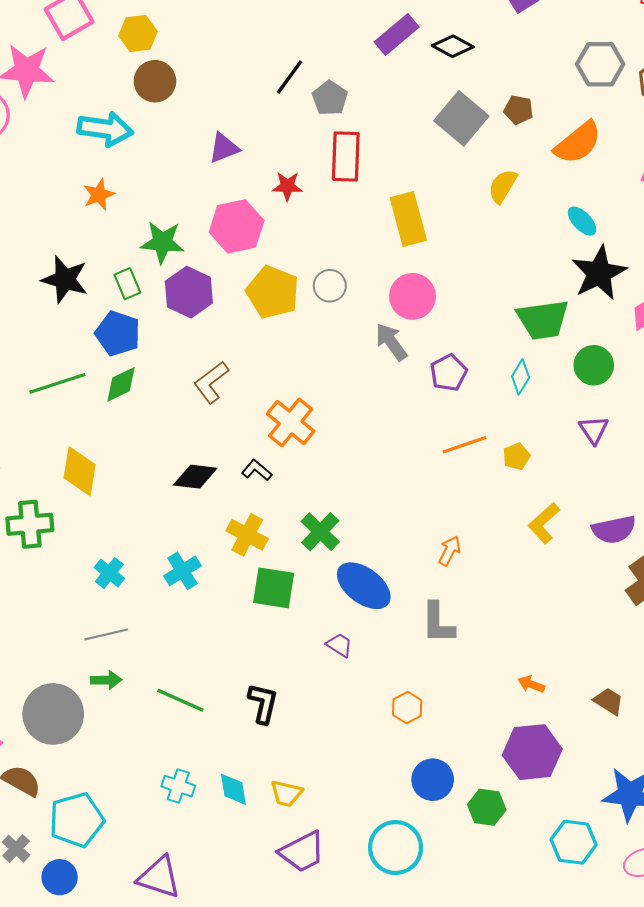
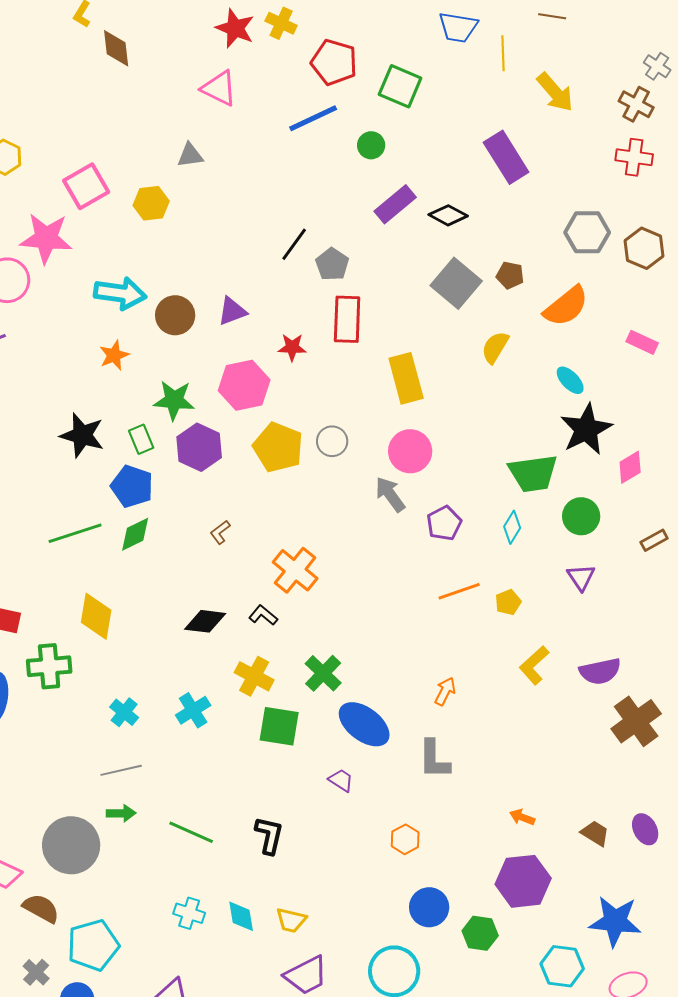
brown circle: (155, 81) -> (175, 315), moved
brown L-shape: (211, 382) -> (220, 532), size x0.6

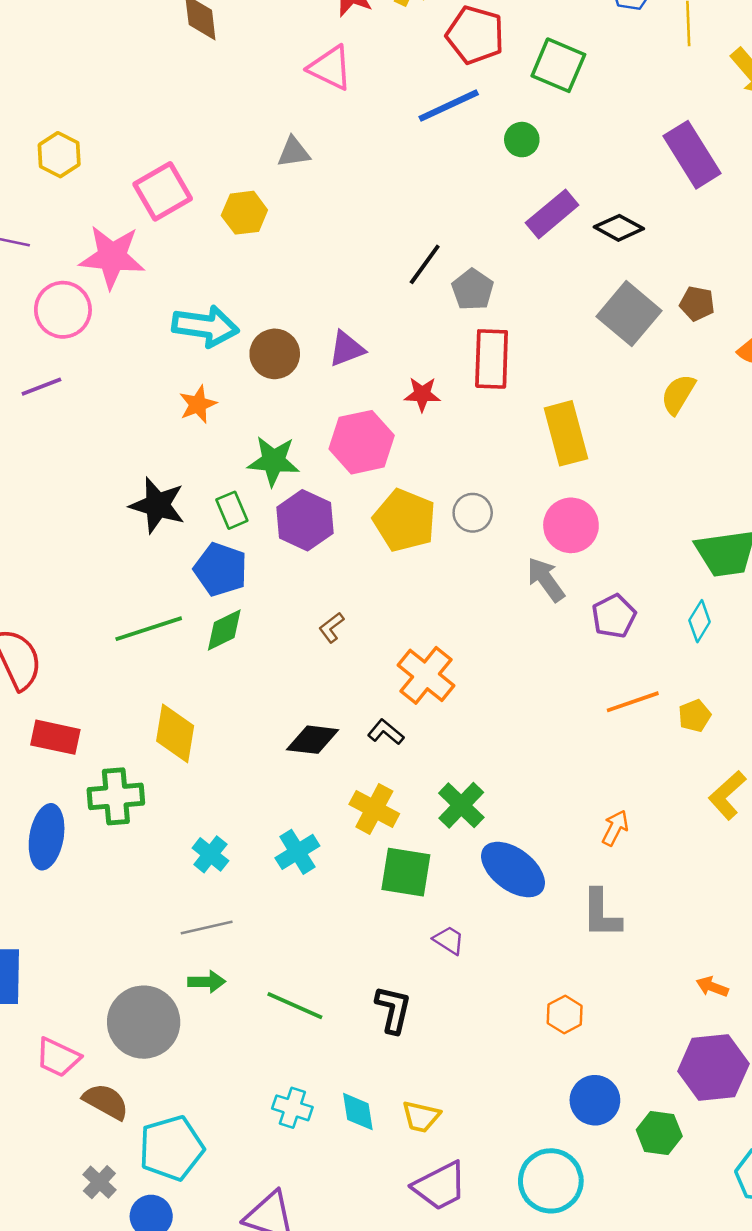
purple trapezoid: (341, 780) -> (449, 940), moved

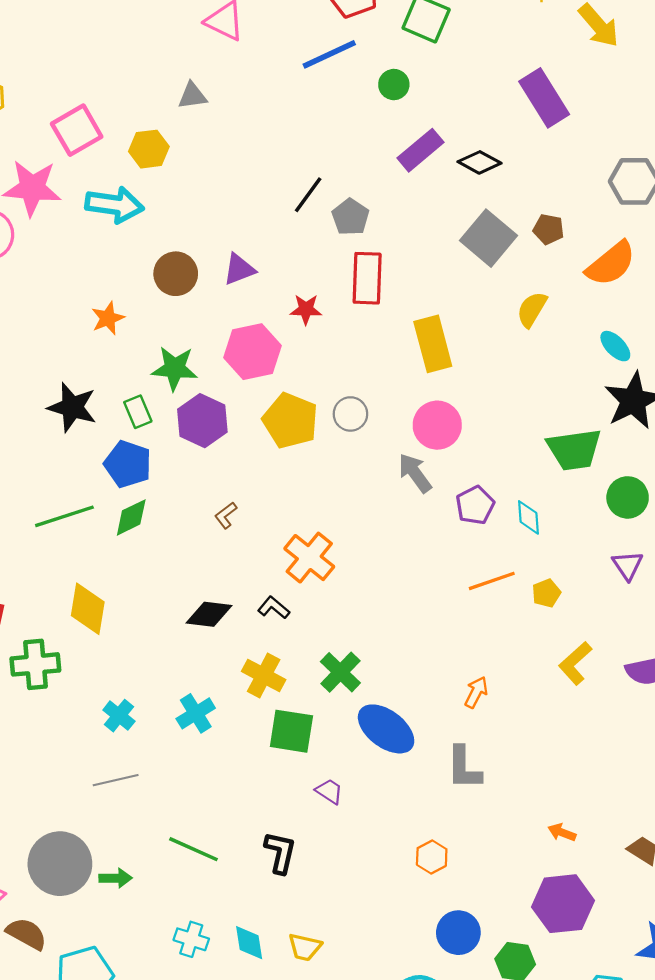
cyan arrow: (205, 326) -> (114, 205), moved
cyan diamond: (700, 621) -> (529, 517), moved, turned -36
green arrow: (207, 982) -> (116, 878), moved

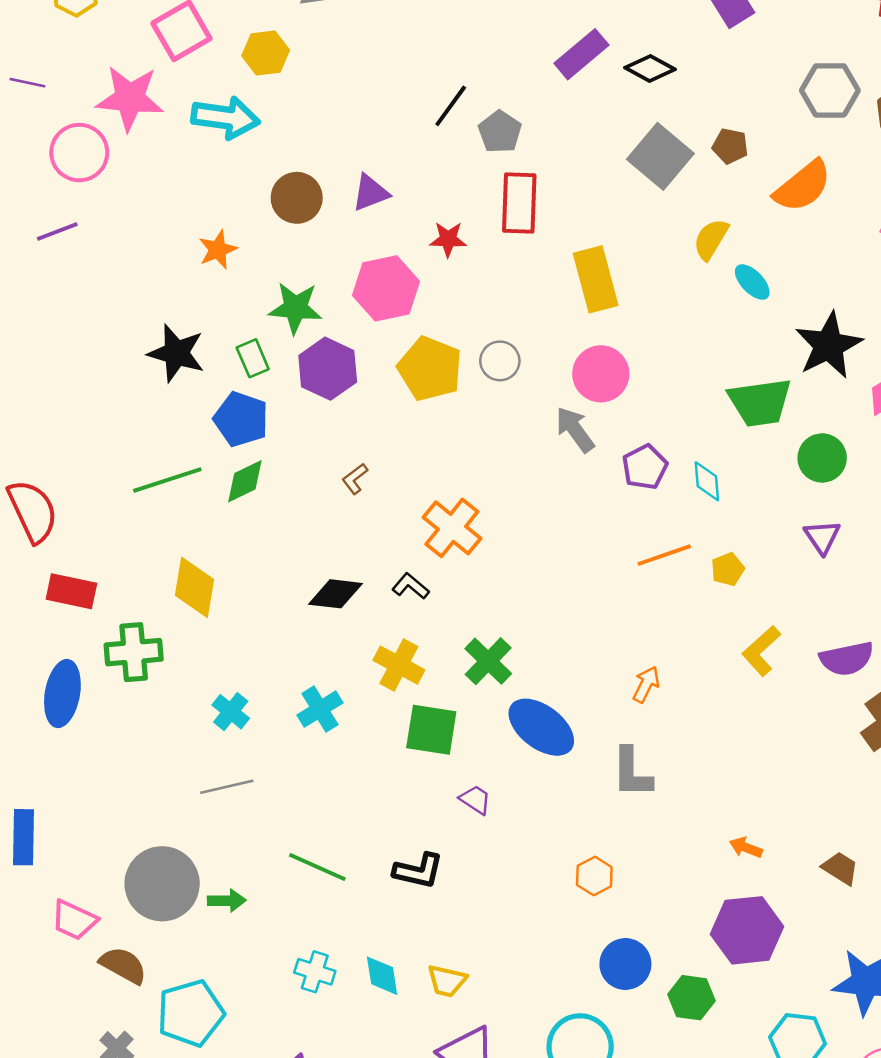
cyan ellipse: (615, 346) -> (752, 282), moved
black L-shape: (280, 852) -> (418, 871), turned 90

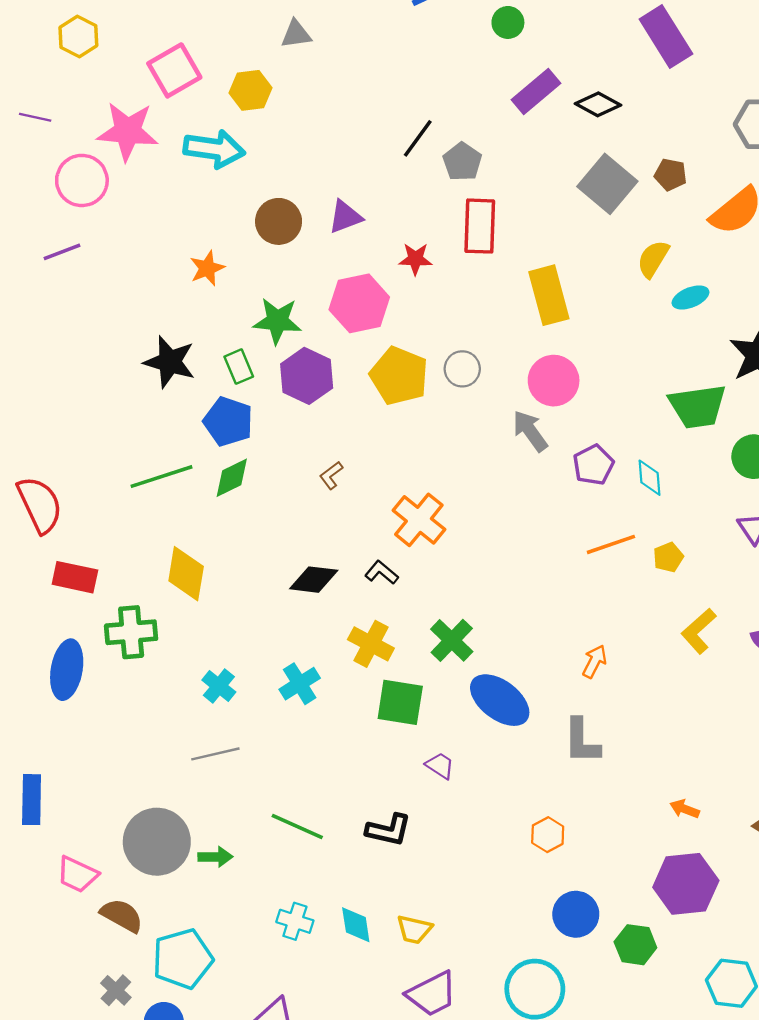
cyan ellipse: (752, 282) -> (690, 297), turned -68

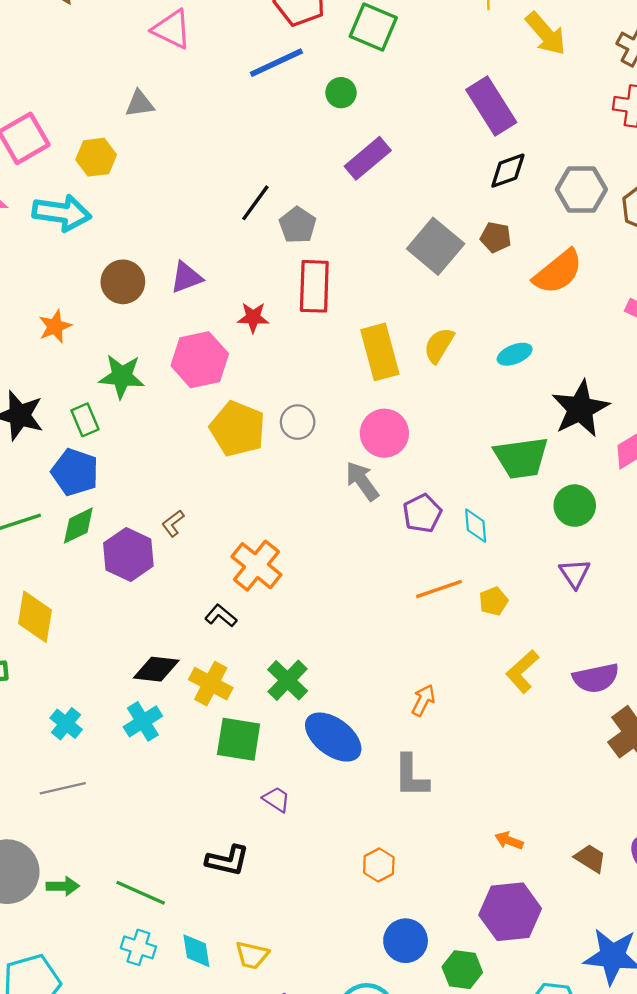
black diamond: (598, 104) -> (508, 171), moved, turned -48
yellow semicircle: (653, 259) -> (439, 345), moved
purple hexagon: (307, 376) -> (128, 555), moved
black diamond: (314, 580) -> (156, 669), moved
green line: (297, 826) -> (141, 893), moved

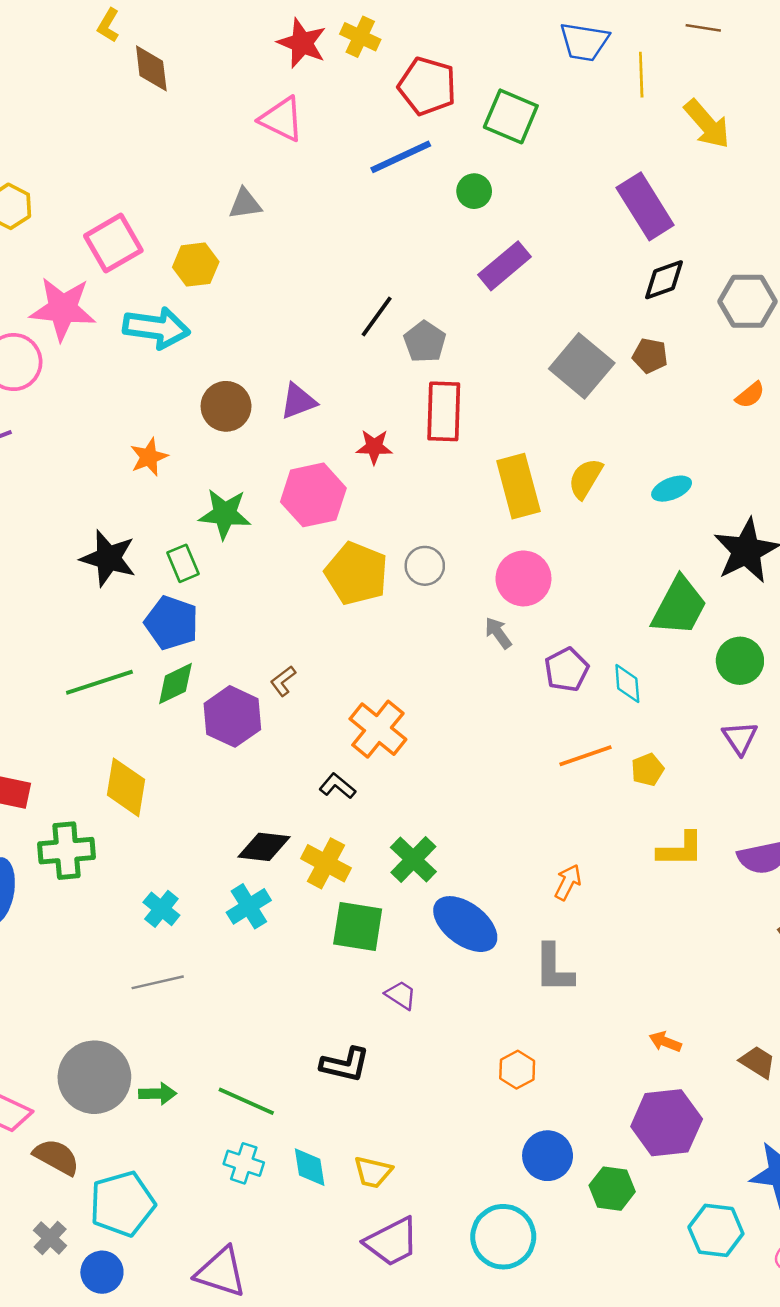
orange semicircle: (558, 272) -> (750, 395), moved, size x0.5
green trapezoid: (521, 458) -> (679, 606), turned -54
gray arrow: (362, 481) -> (498, 633), size x0.7
yellow L-shape: (522, 671) -> (680, 849), turned -138

